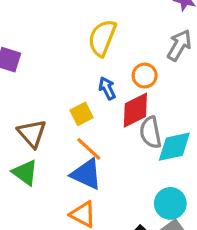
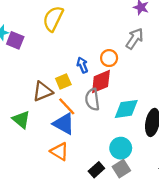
yellow semicircle: (102, 38) -> (53, 19), moved
gray semicircle: (151, 132) -> (92, 99), moved
brown triangle: (32, 133) -> (43, 91), moved, turned 45

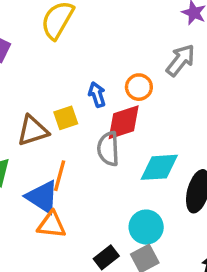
orange line: (67, 106) -> (60, 176), moved, turned 54
blue triangle: (64, 124) -> (42, 197), moved
orange triangle: (59, 151) -> (52, 225), turned -30

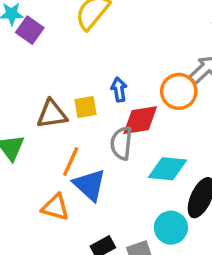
orange circle: (139, 87) -> (179, 91), moved, size x1.4
blue triangle: (42, 197) -> (90, 185), moved
cyan circle: (146, 227) -> (171, 228), moved

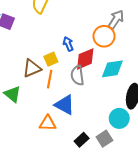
orange line: (71, 161) -> (50, 79), moved
cyan diamond: (167, 169) -> (112, 69), moved

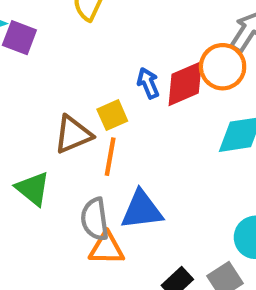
red diamond: (85, 59) -> (185, 84), moved
gray semicircle: (77, 75) -> (95, 219), moved
blue triangle: (65, 105) -> (142, 210), turned -35

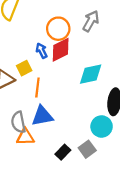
orange circle: (223, 67) -> (58, 29), moved
orange line: (110, 157) -> (37, 87), moved

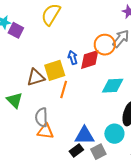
orange circle: (58, 29) -> (105, 45), moved
yellow square: (24, 68) -> (55, 70), size x1.5
blue triangle: (42, 116) -> (84, 136), moved

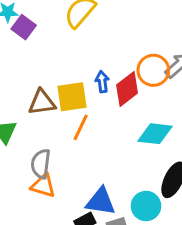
red diamond: (90, 60) -> (127, 89), turned -30

